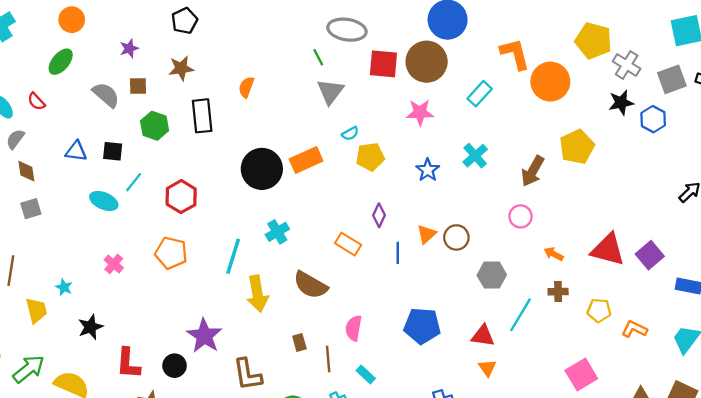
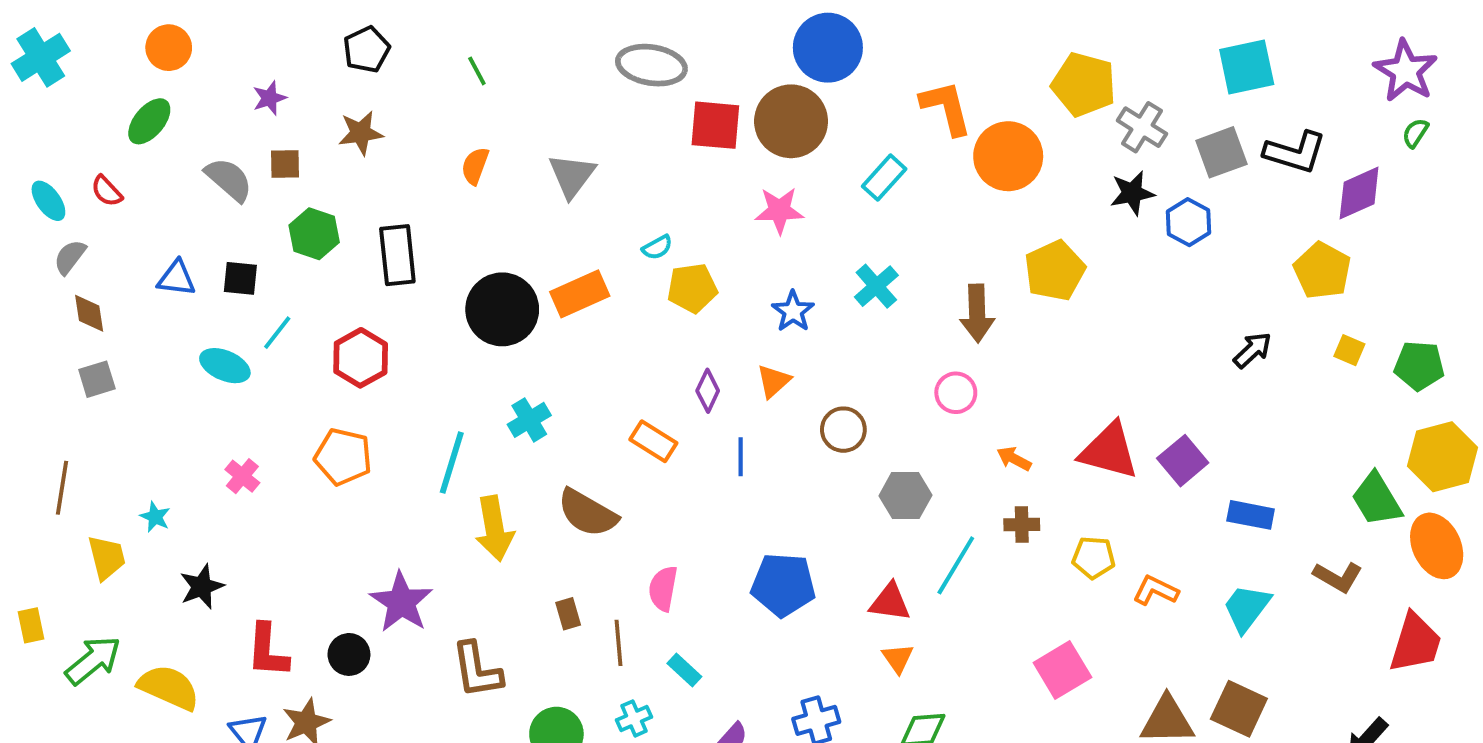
green line: (318, 57) -> (477, 71), moved
gray triangle: (330, 92) -> (572, 176), moved
black rectangle: (202, 116) -> (397, 255), moved
brown arrow: (533, 171) -> (977, 313), turned -32
orange triangle: (427, 234) -> (774, 381), moved

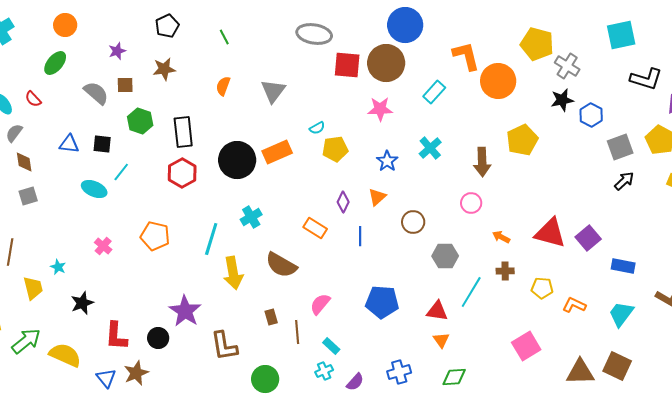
gray square: (1221, 152) -> (620, 147), moved
red hexagon: (361, 358) -> (182, 173), moved
pink semicircle: (663, 589) -> (320, 304), turned 30
cyan cross: (634, 718) -> (324, 371), moved

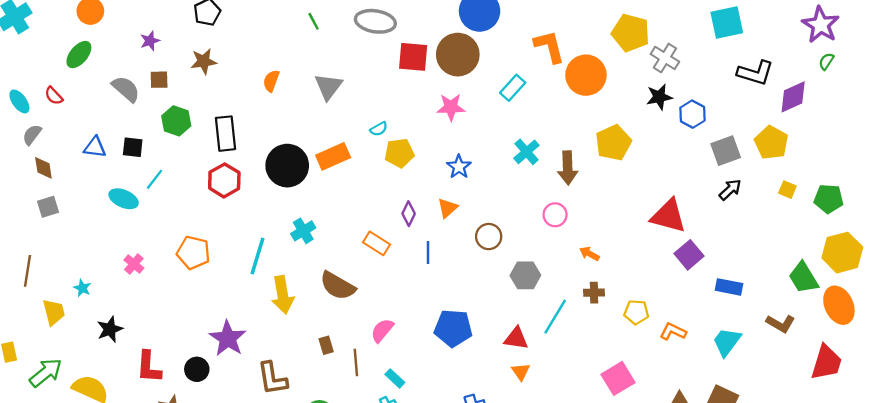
green line: (224, 37) -> (314, 21), moved
cyan cross: (430, 148) -> (526, 152), moved
red triangle: (550, 233) -> (668, 216), moved

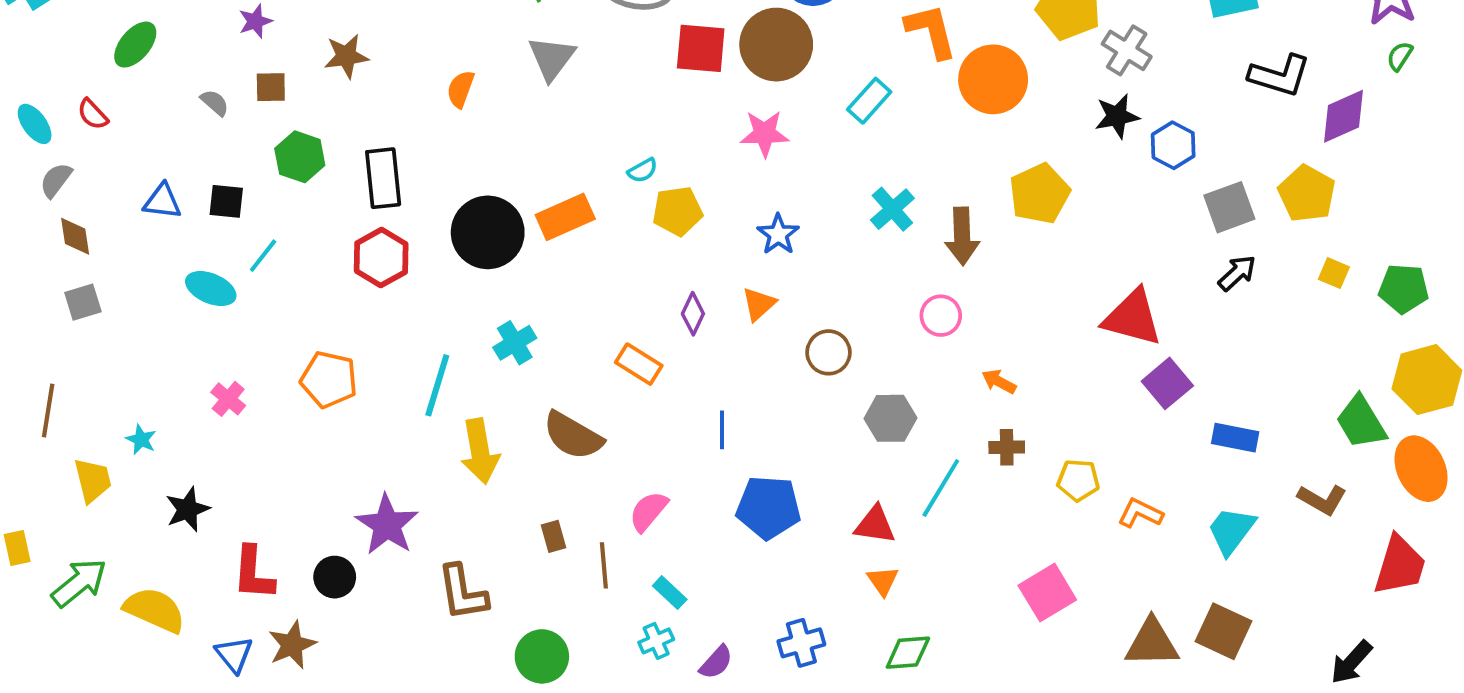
gray triangle: (328, 87) -> (552, 58), moved
gray semicircle: (126, 89) -> (215, 103), size x0.6
blue line: (428, 253) -> (722, 430), moved

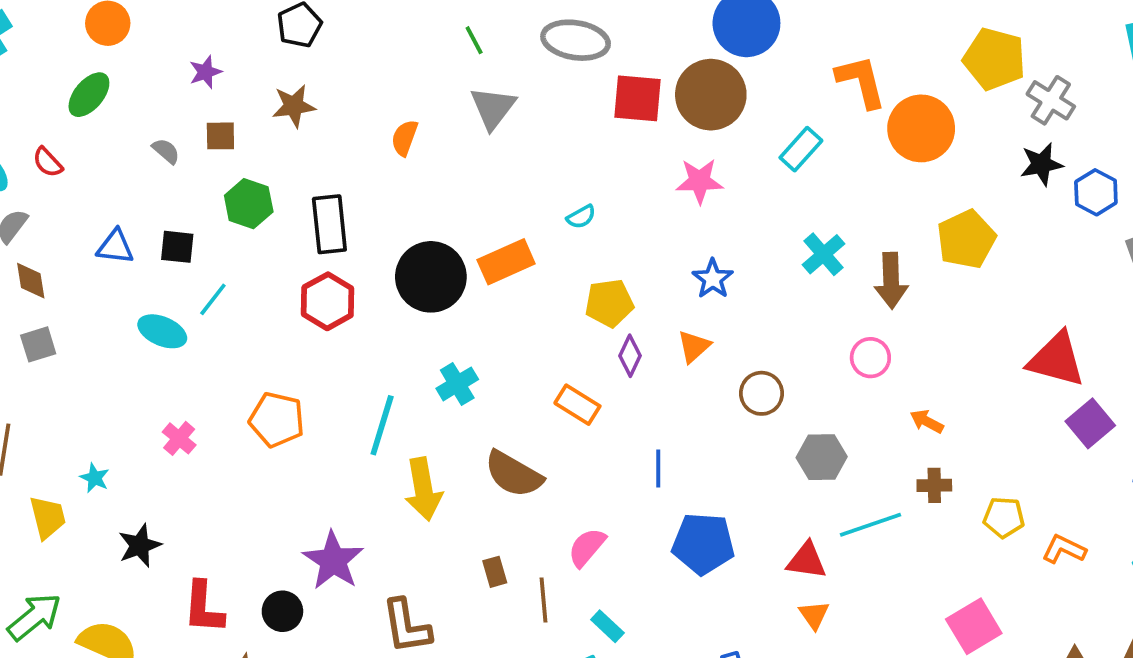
yellow pentagon: (677, 211) -> (609, 303), moved
cyan line: (941, 488) -> (870, 525), turned 40

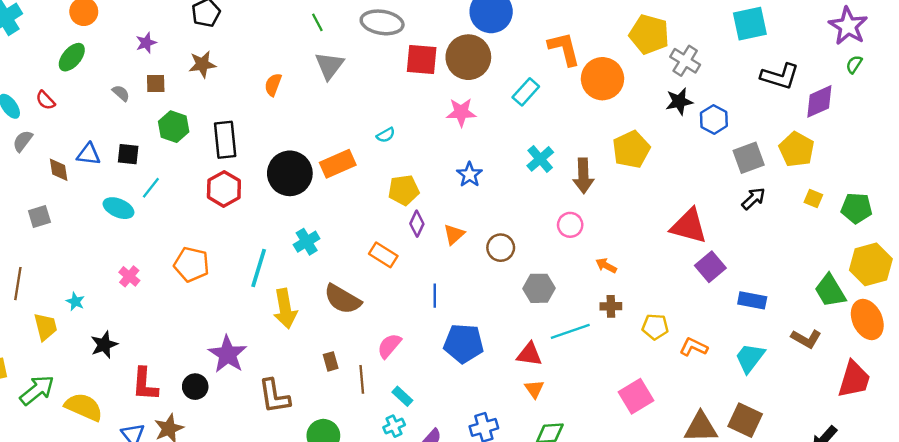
brown diamond: (31, 281) -> (59, 170), moved
orange triangle: (694, 346) -> (454, 234), moved

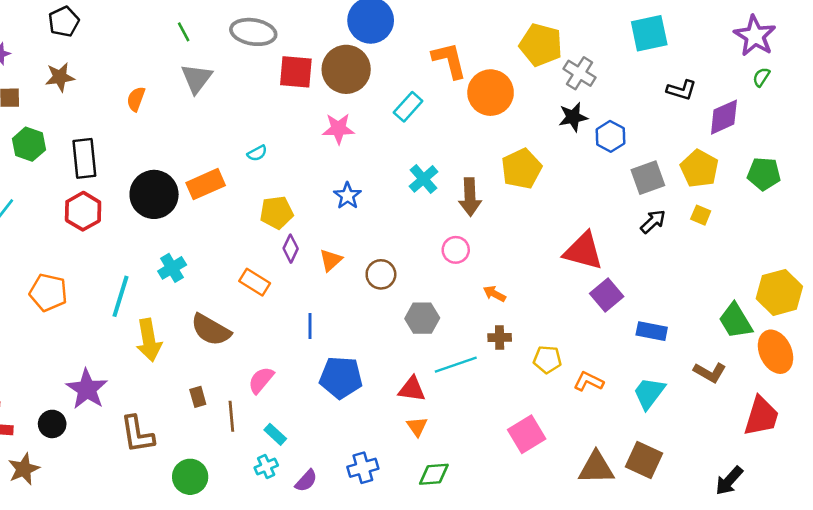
black L-shape: (780, 76) -> (681, 90), size x0.7
yellow square: (813, 199) -> (701, 215), moved
green pentagon: (856, 208) -> (764, 174), moved

